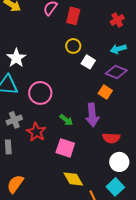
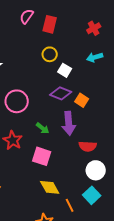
purple diamond: (116, 72) -> (61, 93), moved

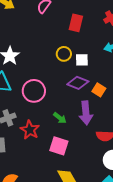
red rectangle: (50, 24) -> (76, 23), moved
yellow circle: (50, 54) -> (64, 54), moved
white square: (65, 70) -> (82, 60), turned -32

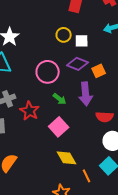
orange square: (99, 90) -> (99, 71), turned 32
pink circle: (34, 91) -> (48, 72), moved
pink square: (59, 146) -> (59, 127), turned 30

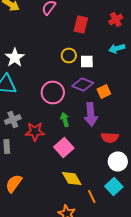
green arrow: (60, 99) -> (65, 120), turned -144
red star: (30, 111) -> (35, 132), turned -30

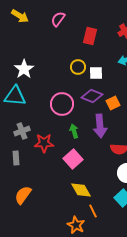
orange line: (92, 196) -> (93, 211), moved

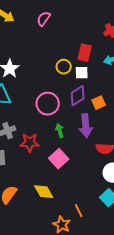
red rectangle: (90, 36) -> (85, 53), moved
purple diamond: (92, 96) -> (78, 96), turned -55
yellow diamond: (81, 190) -> (44, 192), moved

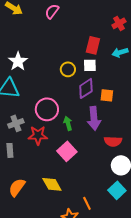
yellow circle: (64, 67) -> (68, 69), moved
orange square: (99, 103) -> (107, 95), turned 32
pink circle: (48, 104) -> (47, 109), moved

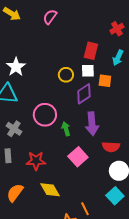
cyan arrow: (120, 52) -> (118, 58), turned -49
orange square: (107, 95) -> (105, 81), moved
gray cross: (16, 123) -> (14, 129), turned -35
red star: (38, 135) -> (36, 161), moved
pink square: (67, 151) -> (78, 157), moved

